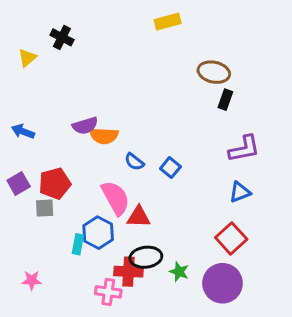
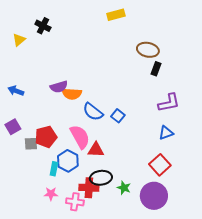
blue semicircle: (134, 162) -> (93, 112), size x1.5
red pentagon: (55, 183) -> (46, 137), moved
pink star: (32, 280) -> (51, 194), moved

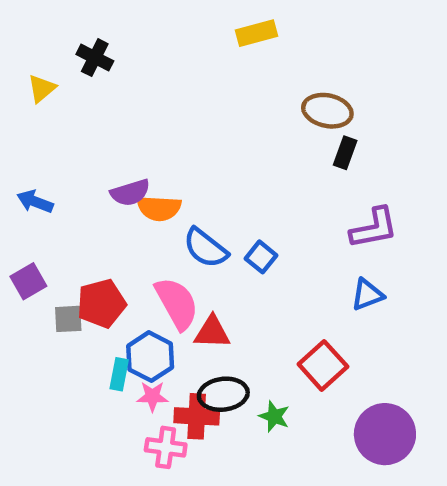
red square: (160, 165) -> (323, 365), moved
pink star: (51, 194) -> (152, 396), moved
purple circle: (154, 196) -> (385, 434), moved

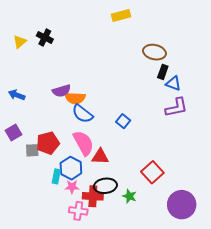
black cross: (95, 58) -> (45, 37), moved
blue semicircle: (206, 248) -> (82, 114), moved
blue triangle: (367, 295) -> (173, 83), moved, turned 42

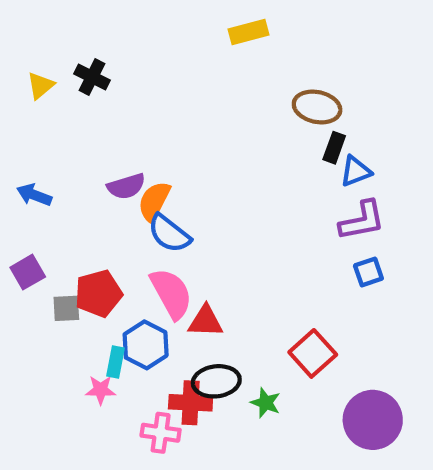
blue triangle: (173, 83) -> (356, 171), turned -42
orange semicircle: (75, 98) -> (154, 201), turned 114
blue square: (123, 121) -> (368, 272), moved, turned 32
pink star: (72, 187) -> (101, 390), moved

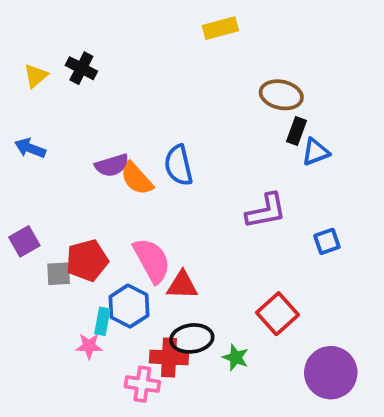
blue arrow: (34, 195) -> (30, 148), moved
orange semicircle: (154, 201) -> (137, 179), turned -69
purple L-shape: (362, 221) -> (266, 211), moved
blue semicircle: (169, 233) -> (178, 165), moved, turned 39

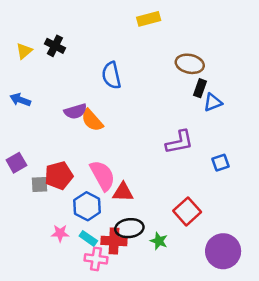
blue semicircle: (178, 165) -> (111, 75), moved
cyan rectangle: (102, 321) -> (88, 238), moved, turned -66

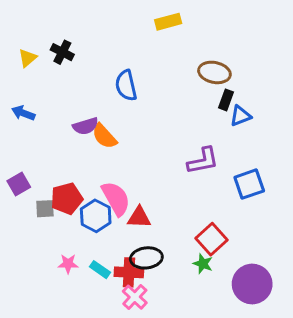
blue square: (221, 163) -> (249, 184), size x1.5
blue hexagon: (87, 206) -> (96, 216), moved
green star: (159, 241) -> (203, 264), moved
pink cross: (96, 259) -> (135, 297), moved, turned 35

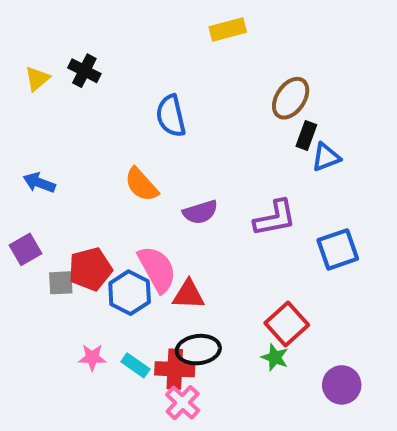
brown ellipse: (214, 72) -> (291, 98), turned -68
blue arrow: (23, 113) -> (39, 183), moved
purple semicircle: (85, 126) -> (200, 212), moved
purple circle: (252, 284) -> (342, 385), size x0.7

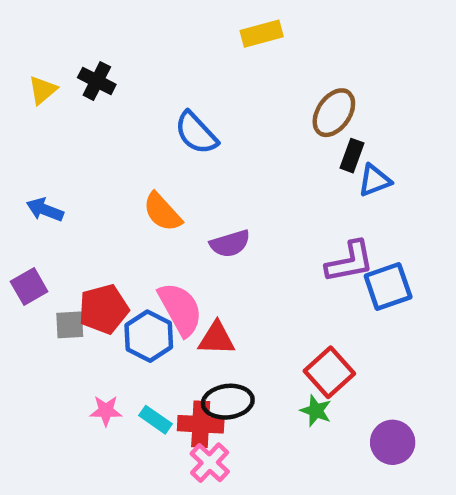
blue semicircle: (171, 116) -> (196, 133), turned -30
purple L-shape: (275, 218) -> (350, 262), moved

